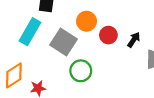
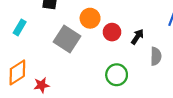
cyan rectangle: (30, 32) -> (20, 27), moved, size x0.6
green circle: (81, 71) -> (117, 75), moved

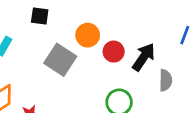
black arrow: (137, 37) -> (144, 57), size x1.5

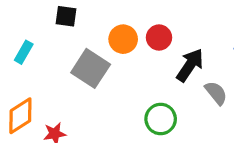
red circle: (114, 52) -> (159, 37), moved
gray semicircle: (166, 80) -> (216, 93), turned -40

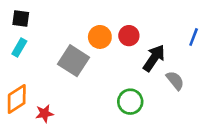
black square: (66, 16) -> (21, 18), moved

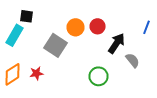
black square: (21, 18) -> (26, 16), moved
cyan rectangle: (19, 48) -> (14, 35), size x1.5
red star: (44, 114) -> (36, 73), moved

